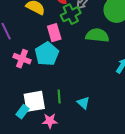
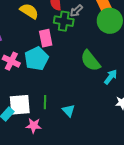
green cross: (71, 14) -> (64, 21), turned 30
green semicircle: (97, 35) -> (90, 61), moved, turned -140

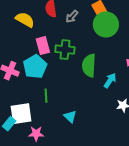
green cross: (64, 21) -> (65, 50), moved
green semicircle: (90, 61) -> (89, 66), turned 45
green line: (45, 102) -> (46, 96), moved

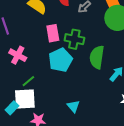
cyan pentagon: (35, 67) -> (60, 60), moved
green line: (46, 96) -> (28, 81), moved, turned 48

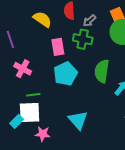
green cross: (74, 39) -> (83, 39), moved
green line: (28, 81) -> (33, 95), turned 32
cyan triangle: (73, 106) -> (78, 120), size x1.5

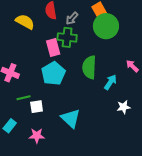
pink rectangle: (58, 47) -> (53, 48), moved
white square: (30, 113) -> (37, 107), moved, size x0.6

